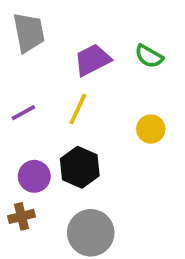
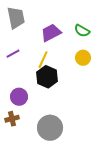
purple line: (23, 113) -> (13, 54), moved
yellow circle: (151, 129) -> (83, 58), moved
black hexagon: (80, 167) -> (47, 77), moved

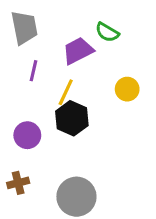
green semicircle: (82, 31) -> (107, 32), moved
purple line: (13, 54) -> (33, 71), moved, turned -48
purple circle: (19, 97) -> (27, 135), moved

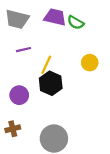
gray trapezoid: (24, 28) -> (17, 19), turned 115
purple trapezoid: (78, 51) -> (55, 17), moved, turned 40
purple line: (33, 71) -> (24, 50), turned 64

